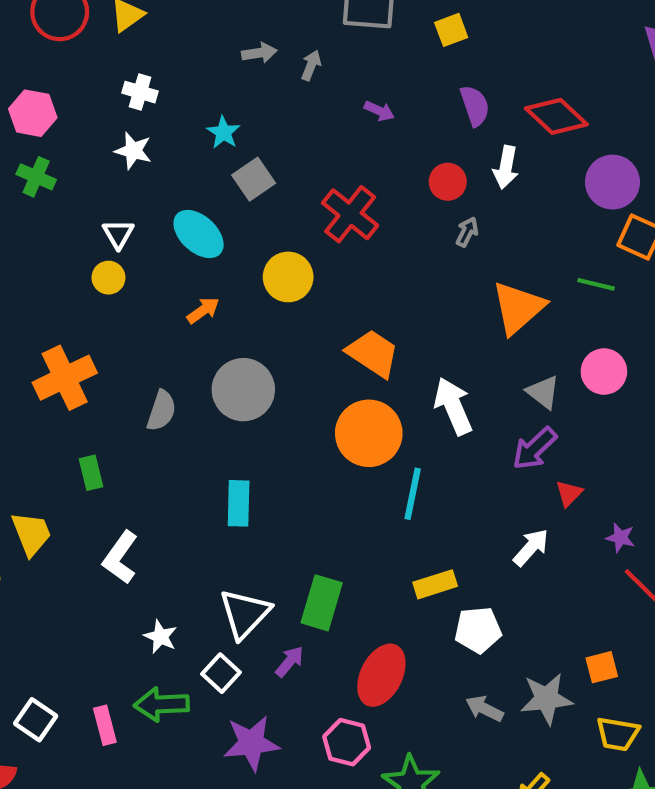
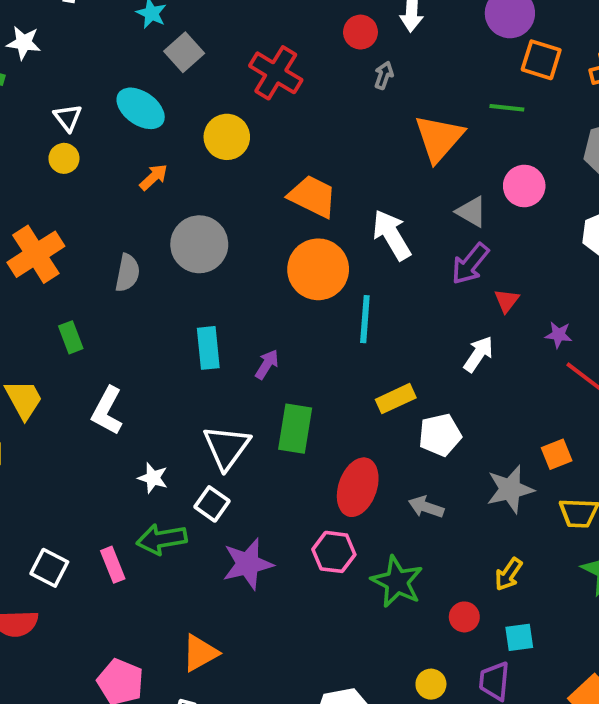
white star: (133, 151) -> (24, 43), moved
purple arrow: (290, 662) -> (267, 364), moved
gray arrow: (484, 709) -> (426, 507), moved

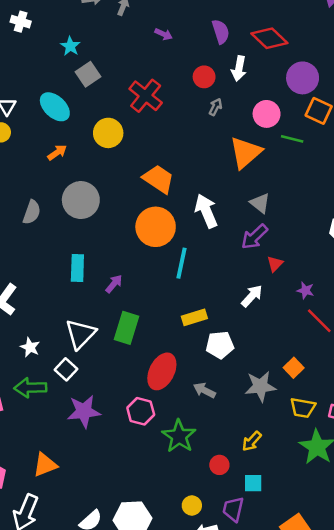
pink circle: (524, 186) -> (267, 114), moved
orange square: (557, 454) -> (294, 368), turned -30

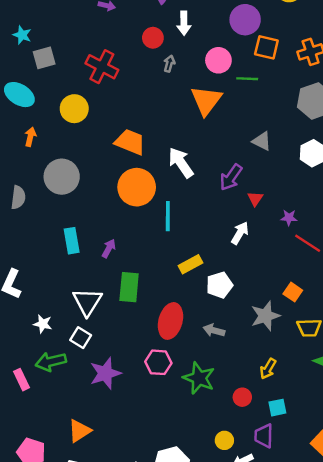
gray square: (88, 74) -> (44, 58), turned 30
orange arrow: (57, 152) -> (30, 137), turned -30
gray triangle: (260, 203) -> (262, 141), moved

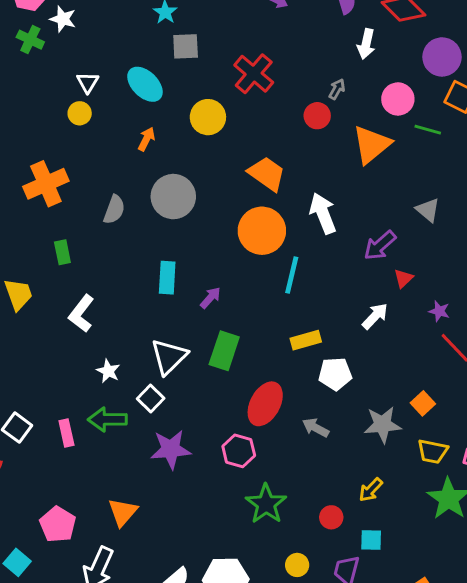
red circle: (153, 38) -> (317, 116), moved
green star: (199, 378) -> (266, 504), moved
orange triangle: (79, 431) -> (123, 512), turned -30

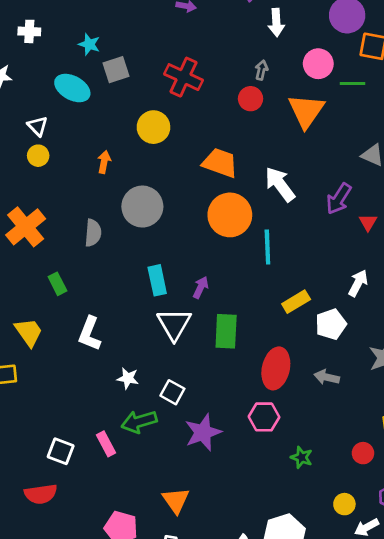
cyan ellipse: (145, 84) -> (72, 88), moved
white arrow: (375, 316) -> (358, 283), moved
white triangle: (169, 357) -> (174, 324), moved
green star: (266, 504) -> (302, 457), size x0.6

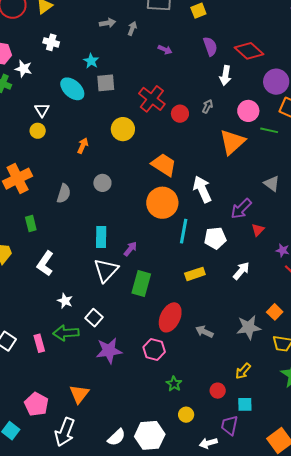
red circle: (251, 99) -> (180, 114), moved
gray circle: (142, 207) -> (102, 183), size x0.6
white pentagon: (331, 324) -> (215, 238), moved
yellow circle: (344, 504) -> (186, 415), moved

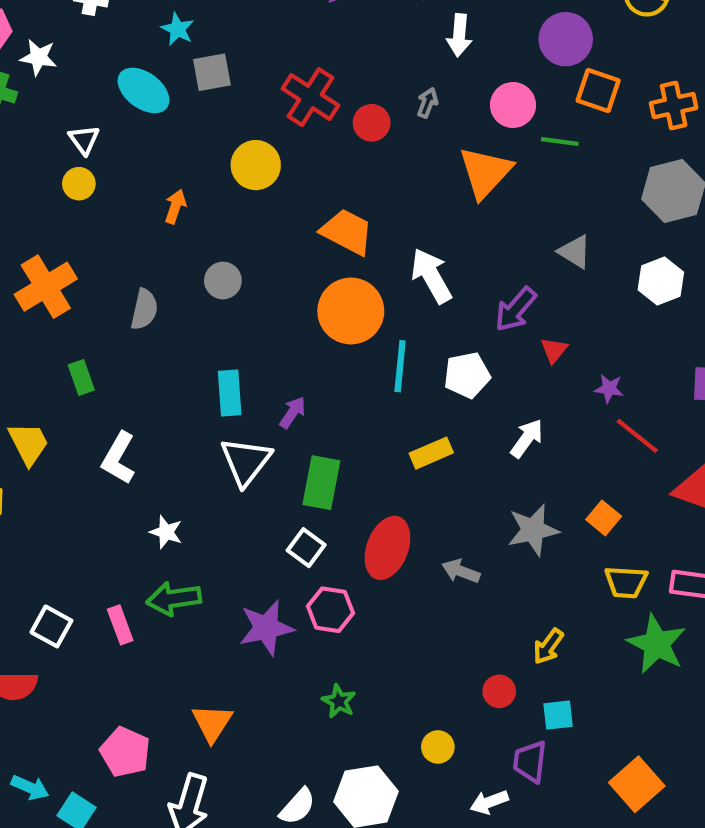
white square: (94, 318) -> (306, 548), moved
gray star: (249, 327) -> (533, 530), moved
pink hexagon: (154, 349) -> (330, 610), moved
green star: (174, 384) -> (339, 701), moved

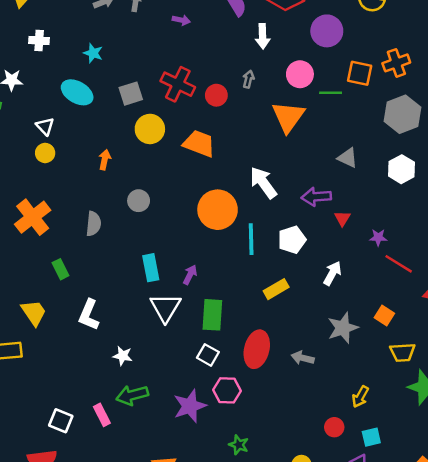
gray square: (212, 72) -> (131, 94), moved
orange square: (598, 91) -> (360, 73), moved
orange trapezoid: (347, 232) -> (199, 144), moved
purple arrow: (516, 309) -> (316, 197), turned 52

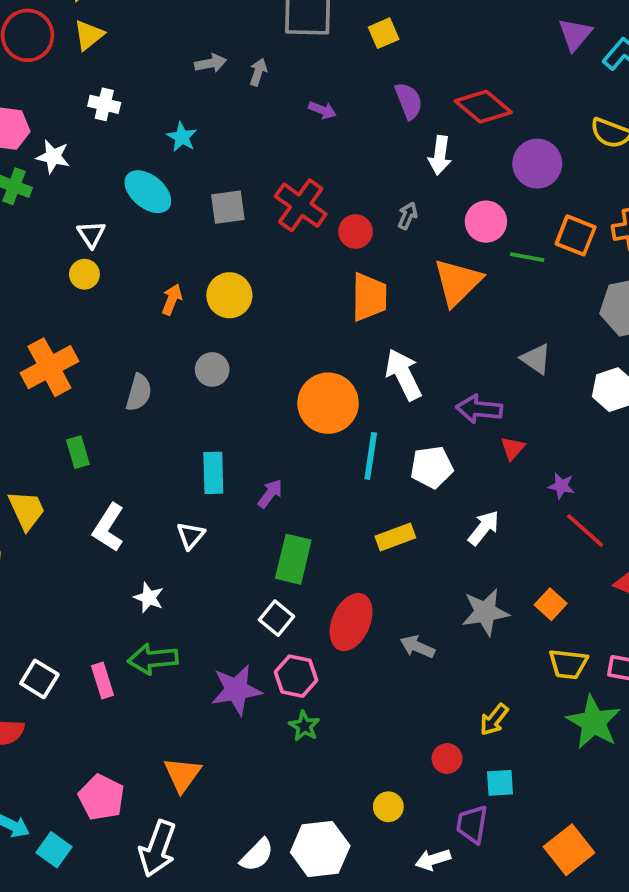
yellow circle: (150, 129) -> (229, 295), moved
orange trapezoid: (199, 144) -> (369, 297), moved, turned 60
white triangle: (165, 308) -> (191, 535), moved, size x0.6
green star: (239, 445) -> (304, 726), moved

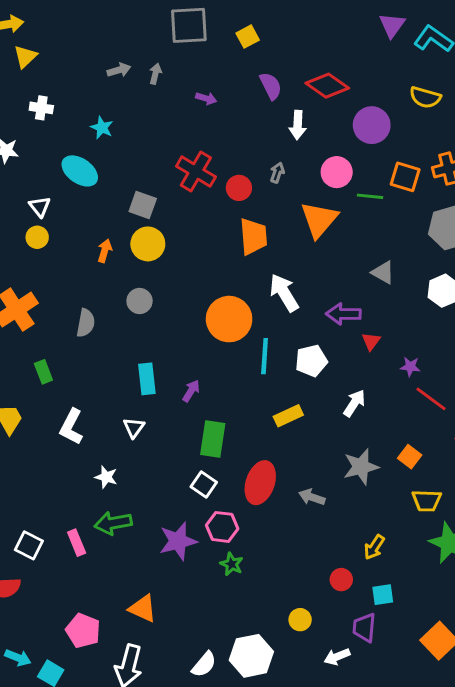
gray square: (228, 207) -> (143, 205), moved, turned 32
orange triangle: (182, 775) -> (143, 608), turned -36

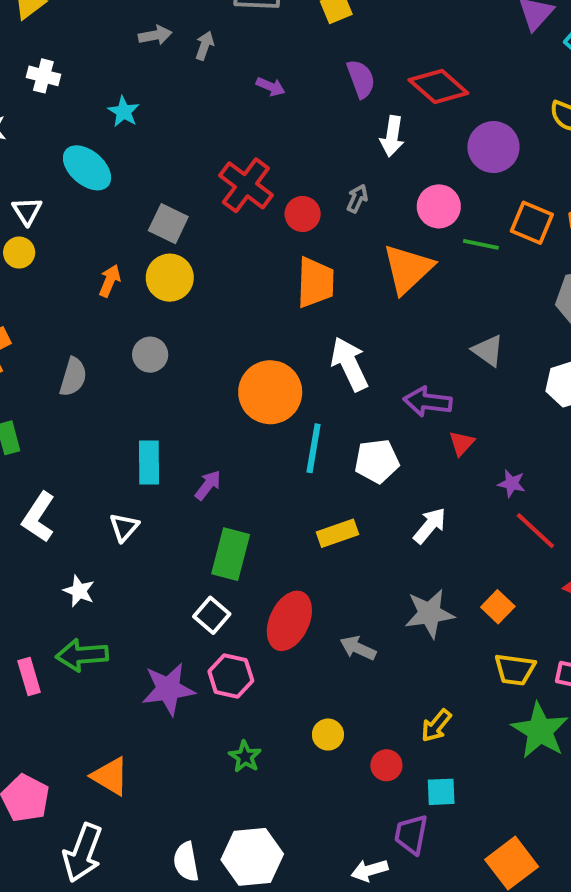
green star: (232, 564) -> (245, 757), moved
yellow circle: (300, 620) -> (328, 735), moved
white semicircle: (204, 664) -> (186, 862), turned 124

